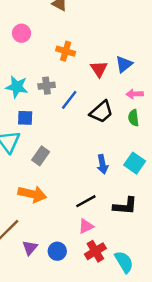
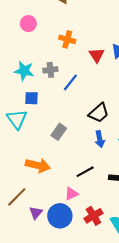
black trapezoid: (101, 112) -> (99, 113), moved
gray rectangle: (41, 156) -> (59, 132), moved
pink triangle: (86, 226) -> (71, 194), moved
blue circle: (57, 251) -> (60, 216), size x1.5

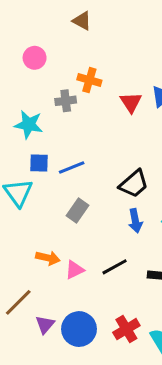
gray cross: (50, 70) -> (66, 101), moved
blue line: (70, 82) -> (72, 167), moved, turned 30
orange arrow: (38, 165) -> (48, 258), size x0.7
pink triangle: (71, 194) -> (75, 270), moved

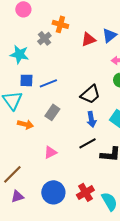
gray cross: (66, 101) -> (44, 38), turned -32
red triangle: (131, 102) -> (88, 39), turned 42
orange arrow: (48, 258) -> (25, 124), moved
black line: (115, 267) -> (87, 143), moved
purple triangle: (45, 325) -> (17, 196), moved, turned 32

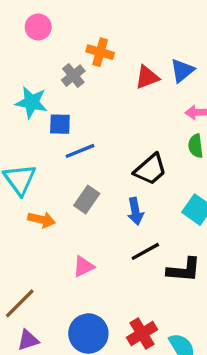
blue square: (26, 80) -> (60, 124), moved
blue arrow: (91, 119) -> (135, 211), moved

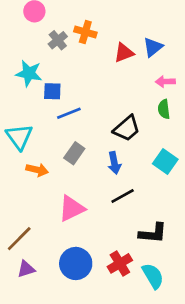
gray cross: (73, 76) -> (58, 40), moved
pink triangle: (83, 267) -> (72, 208), size x1.5
black L-shape: (184, 270) -> (153, 233), moved

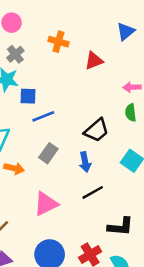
gray cross: (58, 40) -> (15, 54), moved
blue triangle: (153, 47) -> (126, 31), moved

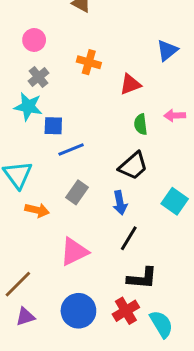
green semicircle: (131, 113) -> (141, 124), moved
black line: (93, 192) -> (129, 238), turned -30
black L-shape: (121, 227) -> (142, 278), moved

